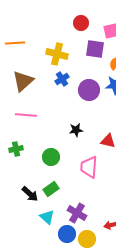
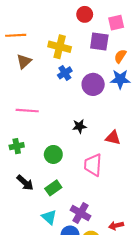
brown triangle: (23, 81) -> (24, 61), moved, size x0.7
black arrow: (30, 194) -> (25, 183), moved

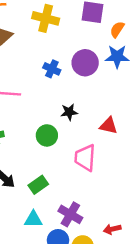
blue cross: (65, 73) -> (52, 69), moved, turned -32
green circle: (53, 154) -> (47, 135), moved
cyan triangle: (49, 217) -> (33, 219), turned -42

